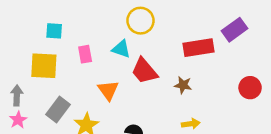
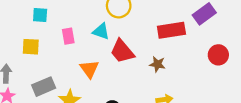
yellow square: (44, 66) -> (31, 47), size x0.7
red circle: (250, 88) -> (218, 55), moved
gray rectangle: (58, 110) -> (44, 87), turned 30

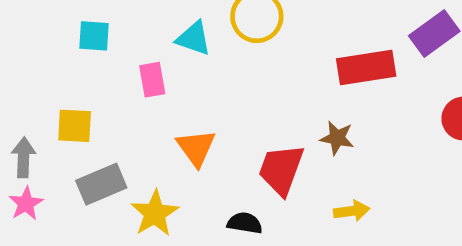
cyan triangle: (101, 31) -> (194, 38), moved
yellow square: (31, 47) -> (75, 126), moved
red trapezoid: (122, 51) -> (281, 170), moved, turned 60

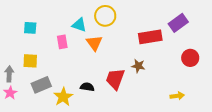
cyan square: (94, 36) -> (30, 28), moved
orange triangle: (196, 148) -> (94, 43), moved
yellow arrow: (352, 211) -> (177, 96), moved
black semicircle: (245, 223) -> (87, 87), moved

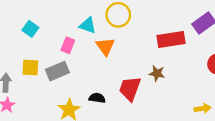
cyan square: (30, 28) -> (30, 29), turned 32
pink rectangle: (62, 42) -> (68, 45), turned 32
gray rectangle: (41, 85) -> (57, 71), moved

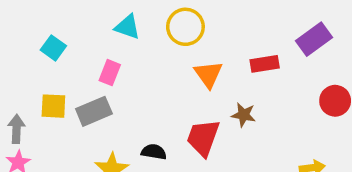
cyan triangle: (88, 25) -> (127, 27), moved
red rectangle: (171, 39) -> (265, 64), size x0.7
orange triangle: (105, 46) -> (208, 74), moved

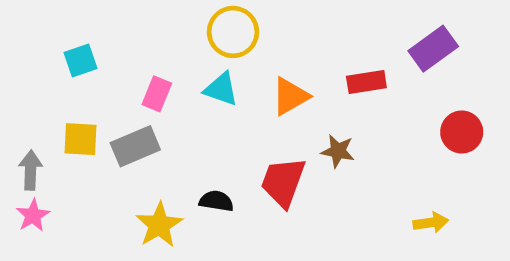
cyan triangle: (127, 27) -> (221, 89), moved
yellow circle: (185, 27) -> (233, 32), moved
cyan square: (53, 48) -> (81, 61), turned 35
orange triangle: (208, 74) -> (290, 96), turned 36

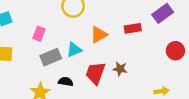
cyan triangle: (221, 89) -> (74, 50), moved, turned -42
gray rectangle: (135, 146) -> (51, 57), moved
brown star: (338, 151) -> (120, 69), moved

